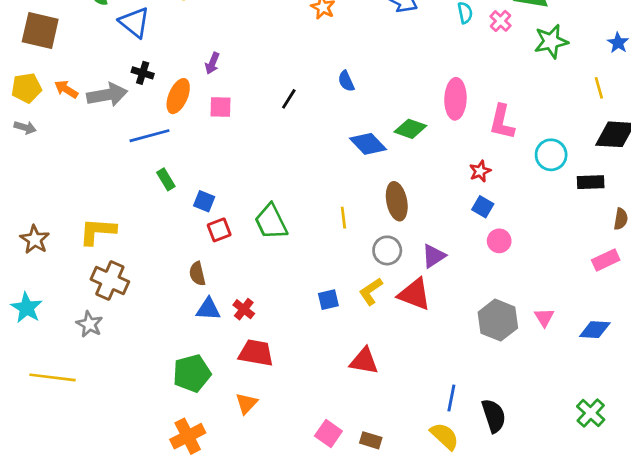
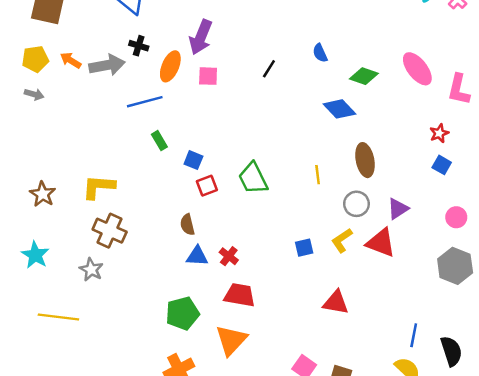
purple arrow: (212, 63) -> (201, 37), size x1.8
pink ellipse: (455, 99) -> (417, 69), turned -40
green diamond: (410, 129) -> (364, 76), moved
pink circle: (499, 241) -> (456, 217), moved
orange triangle: (246, 403) -> (231, 340), size x1.6

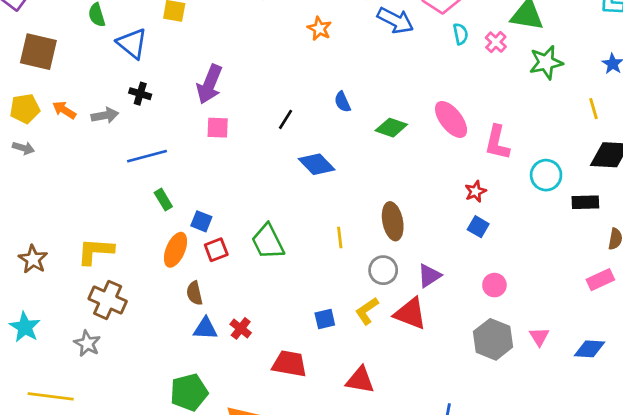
gray arrow: (107, 65) -> (105, 115), size x0.7
orange ellipse: (170, 66) -> (175, 250), moved
blue diamond: (339, 109) -> (317, 164), moved
red trapezoid: (240, 295) -> (290, 364), moved

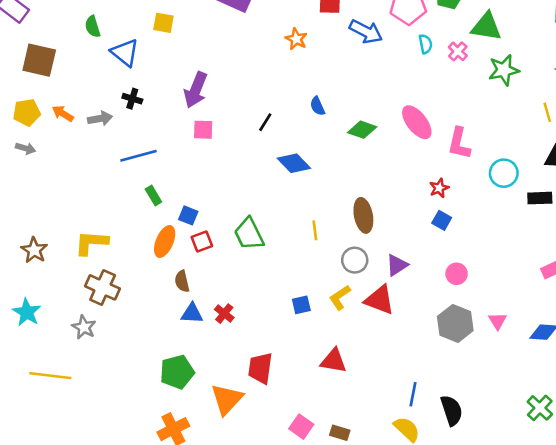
red trapezoid: (290, 364) -> (260, 368), moved, turned -92

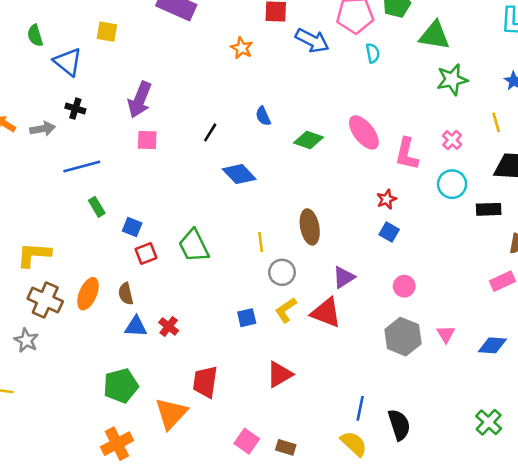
pink cross: (458, 51) -> (452, 140), moved
orange ellipse: (165, 241) -> (88, 294), moved
gray circle: (355, 260) -> (282, 272), moved
red triangle: (334, 361) -> (279, 374), turned -40

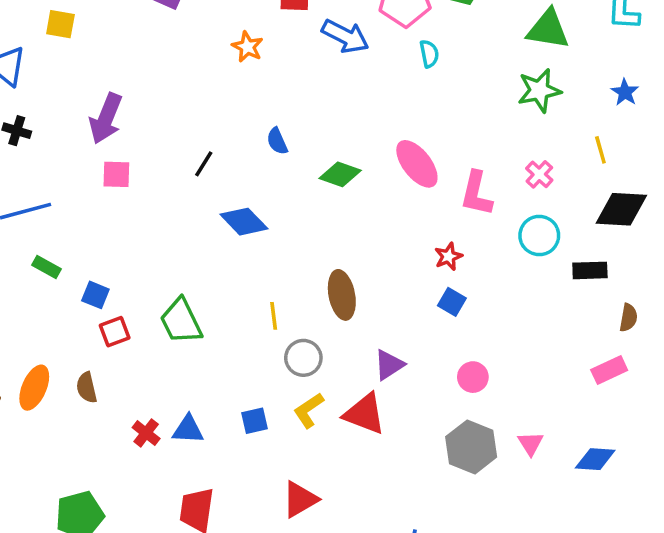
green triangle: (434, 35) -> (548, 29), moved
green rectangle: (97, 207) -> (46, 267), turned -30
blue triangle: (136, 326) -> (188, 429), moved

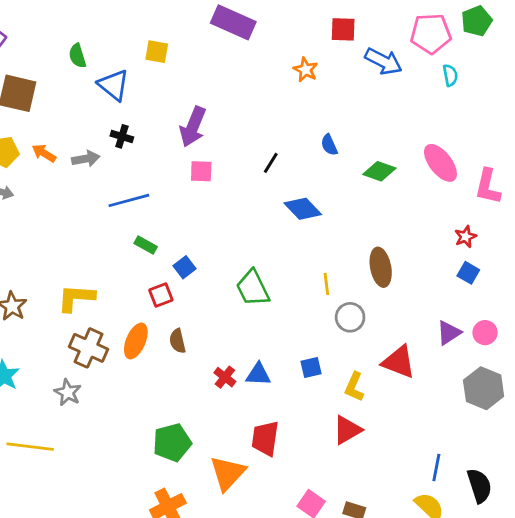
blue square: (95, 295) -> (185, 267), turned 30
red square: (115, 332) -> (161, 295), moved
purple triangle: (389, 365) -> (449, 333), moved
yellow L-shape: (309, 410) -> (354, 387), moved, turned -32

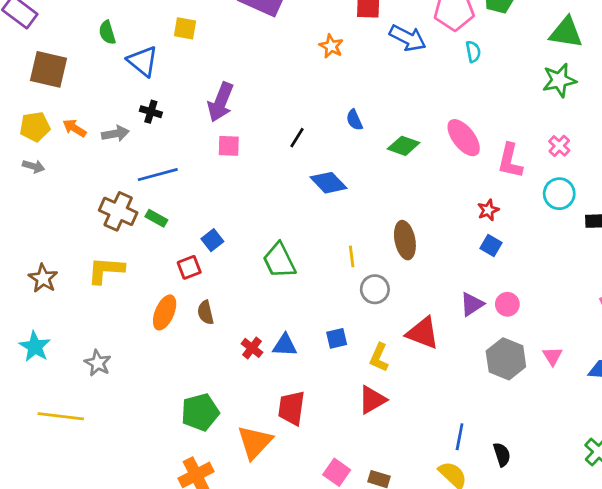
green rectangle: (146, 245) -> (156, 218), moved
brown cross: (89, 348) -> (118, 211), moved
black semicircle: (479, 486) -> (502, 454), size x0.7

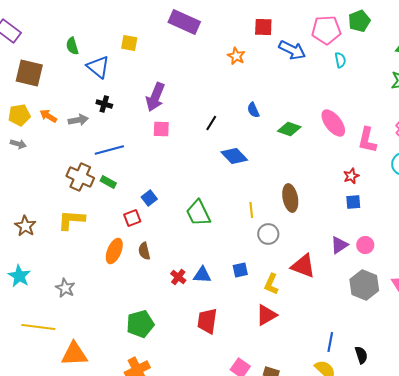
blue square: (491, 246) -> (353, 202), turned -35
orange triangle: (255, 442) -> (74, 354), moved, turned 44

